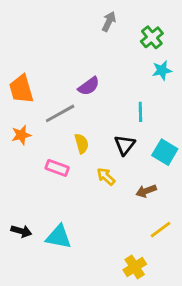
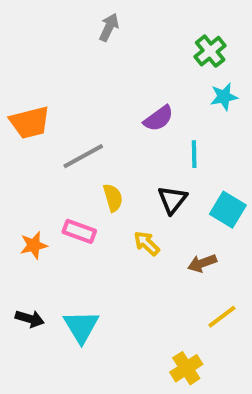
gray arrow: (109, 22) -> (109, 27), moved
purple semicircle: (89, 86) -> (159, 118), moved
orange trapezoid: (21, 89) -> (30, 122), turned -88
orange star: (21, 135) -> (34, 245), moved
cyan triangle: (59, 237) -> (81, 327), turned 48

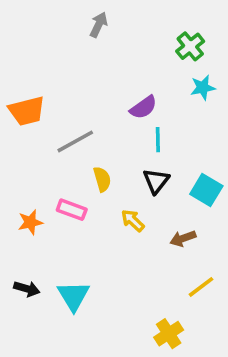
cyan line: (194, 154) -> (158, 140), moved

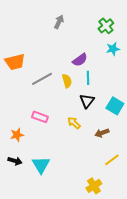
gray arrow: (99, 25) -> (59, 22), moved
yellow semicircle: (102, 179) -> (67, 81), moved
orange star: (30, 222) -> (17, 135), moved

